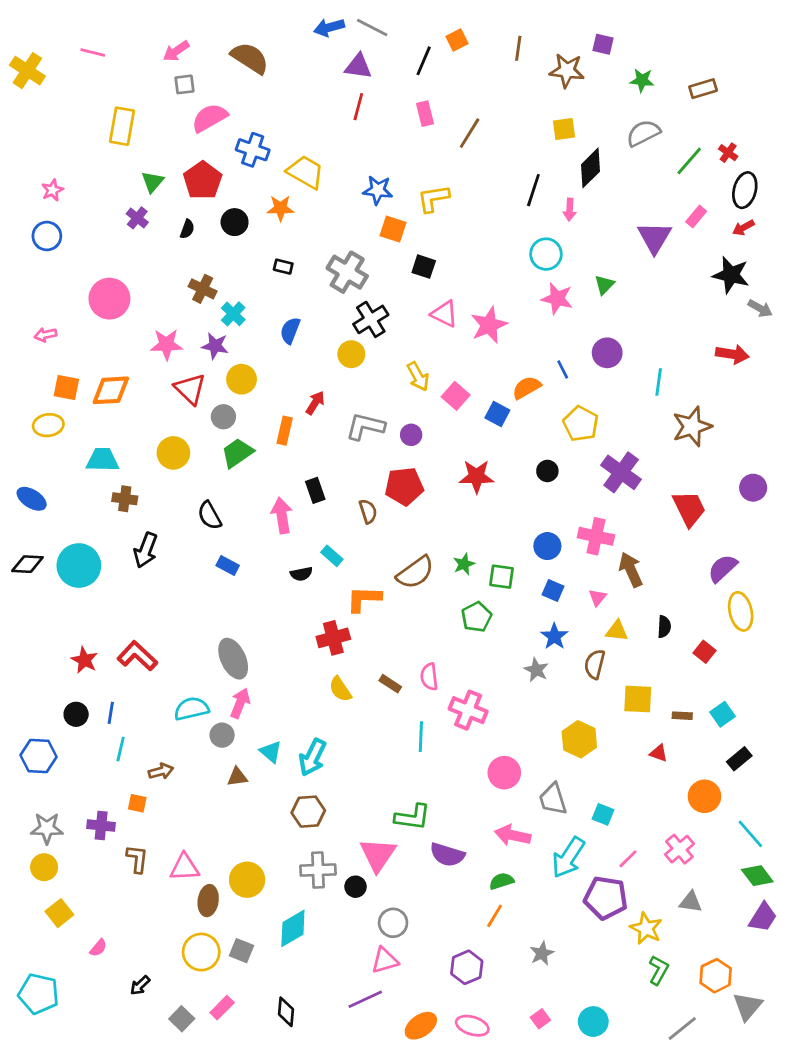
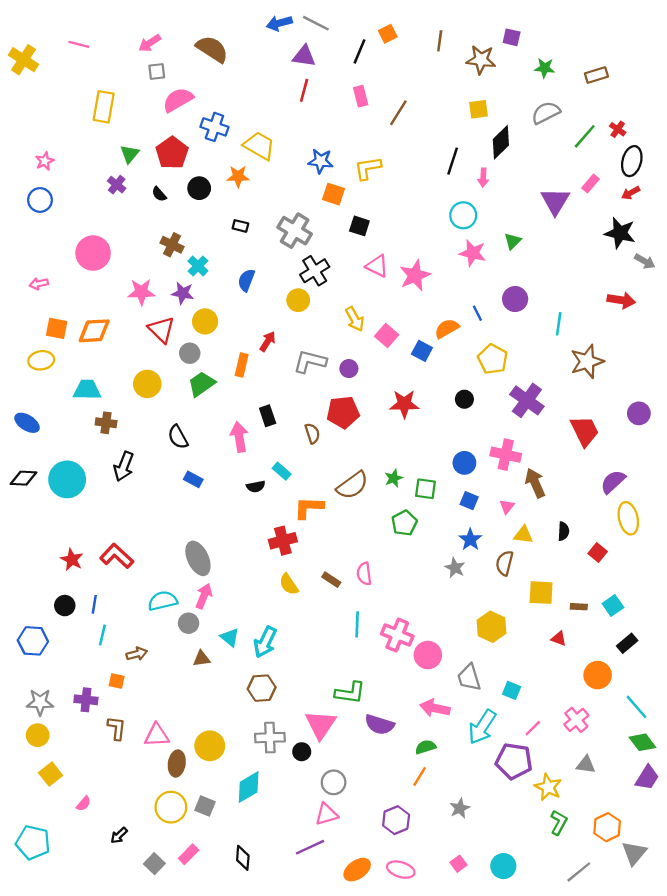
black semicircle: (187, 229) -> (159, 194), turned 119
pink cross: (468, 710) -> (397, 635), moved

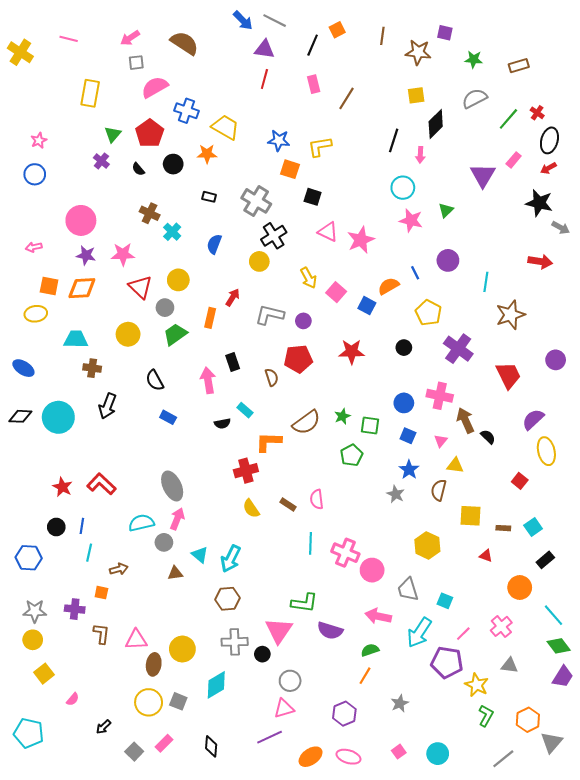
blue arrow: (279, 23) -> (243, 21), turned -120
purple star: (183, 293) -> (86, 255), moved
black semicircle: (563, 531) -> (488, 437), moved, turned -49

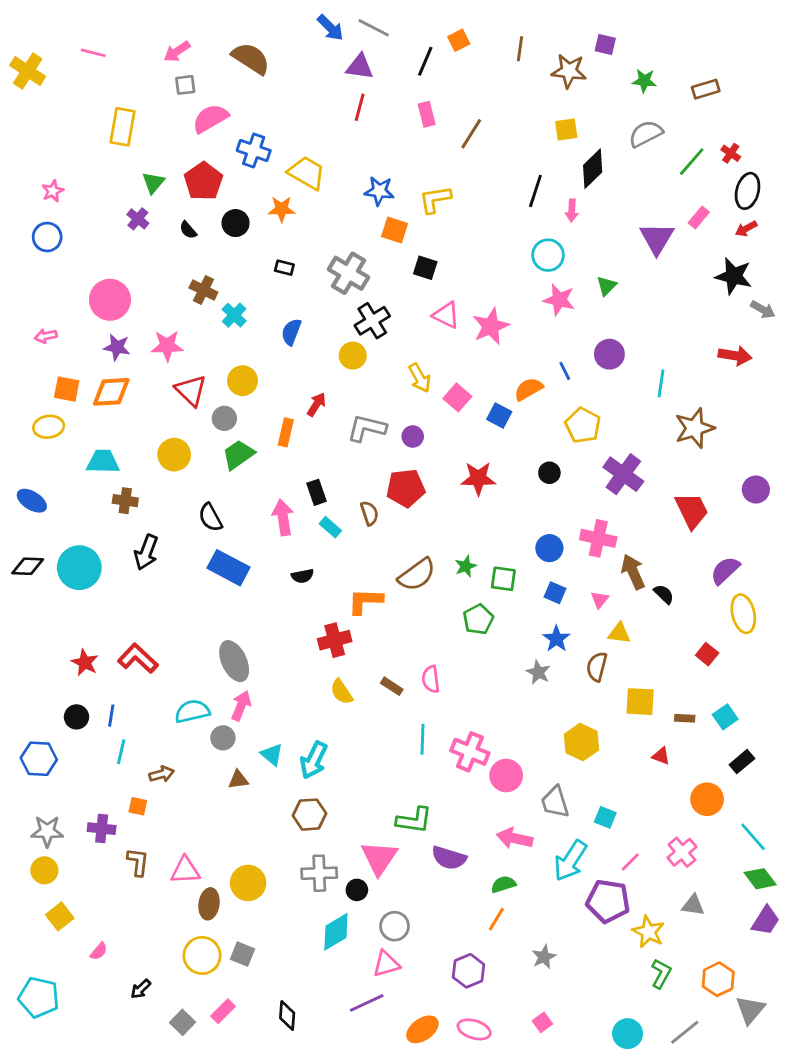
cyan rectangle: (245, 410) -> (330, 527), moved
blue rectangle: (168, 417) -> (229, 568), size x1.8
cyan diamond: (216, 685) -> (336, 932), moved
cyan circle: (438, 754) -> (628, 1034), moved

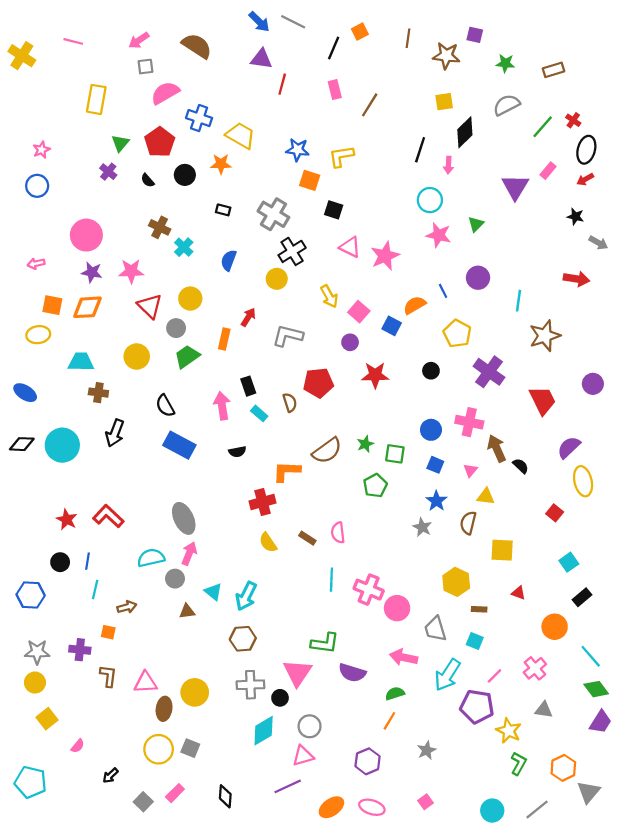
purple triangle: (360, 67) -> (261, 59), moved
black star: (734, 276) -> (575, 216), size x0.6
purple circle: (413, 436) -> (350, 342), moved
brown rectangle: (685, 718) -> (479, 609), moved

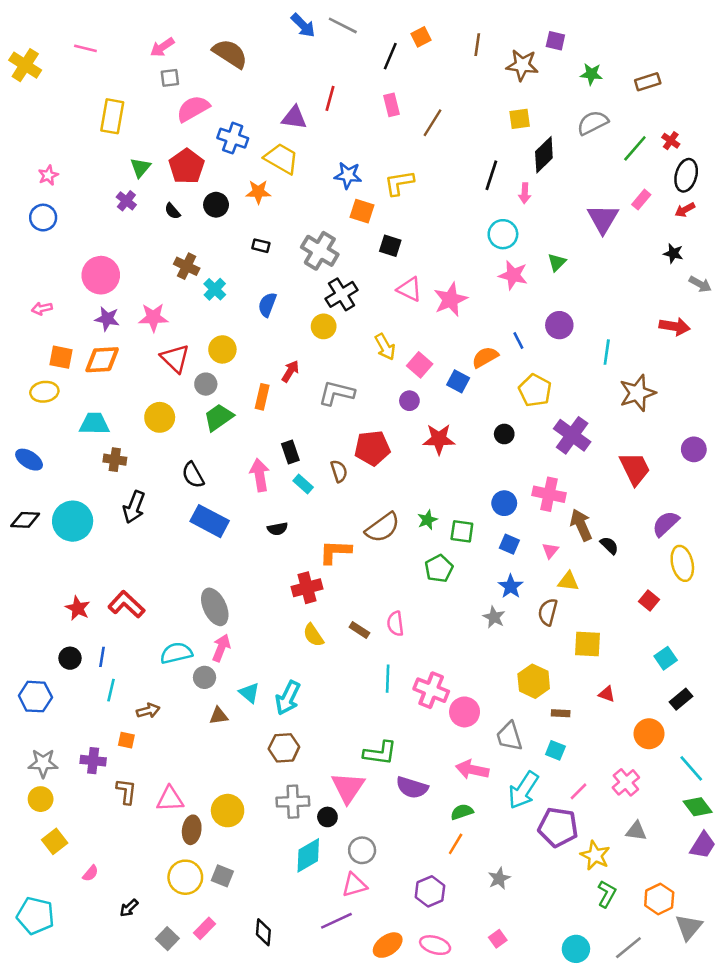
purple triangle: (261, 59) -> (294, 118), moved

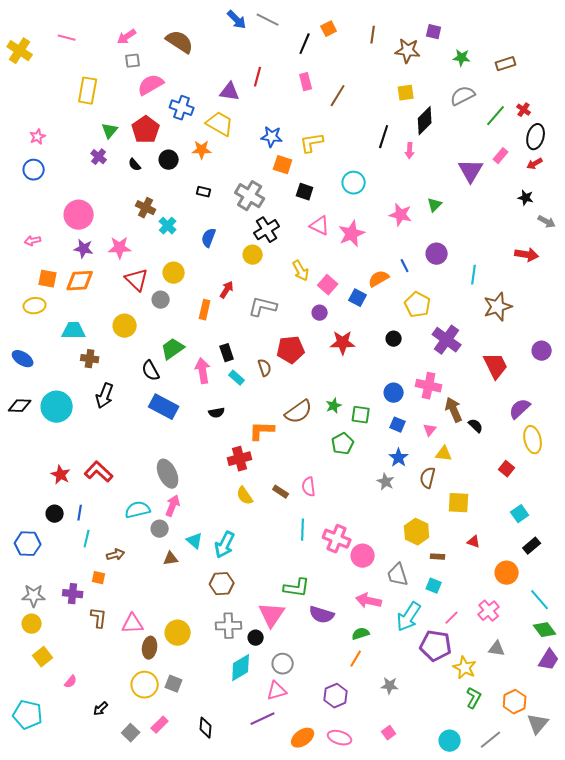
cyan circle: (503, 234) -> (354, 183), moved
green trapezoid: (219, 417) -> (173, 349), moved
gray star: (499, 878) -> (390, 686), turned 30

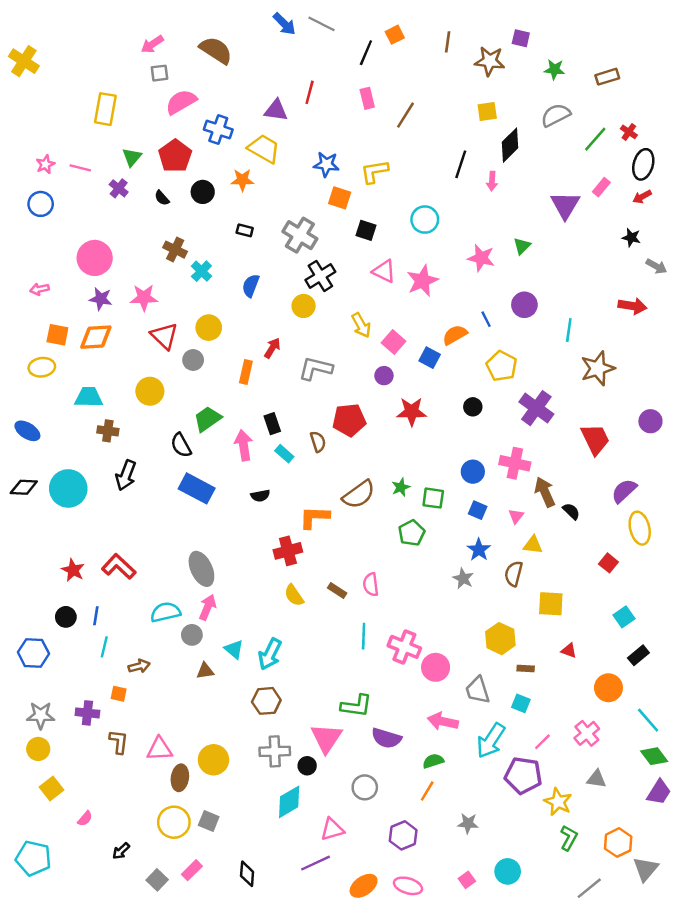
pink line: (67, 38) -> (80, 168), moved
gray circle: (283, 664) -> (365, 787), moved
cyan circle: (450, 741) -> (508, 871), moved

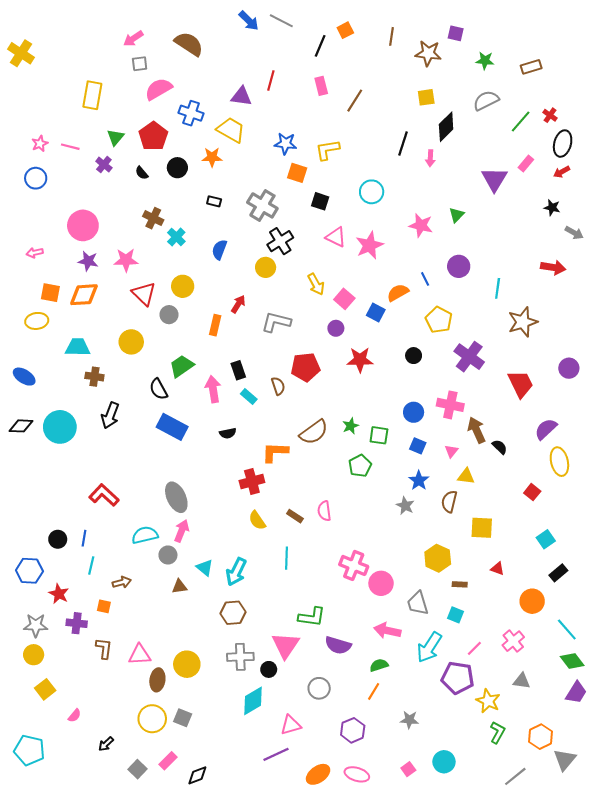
red star: (73, 570) -> (59, 594), moved
cyan line: (364, 636) -> (287, 558), moved
black diamond: (247, 874) -> (197, 775), moved, turned 65

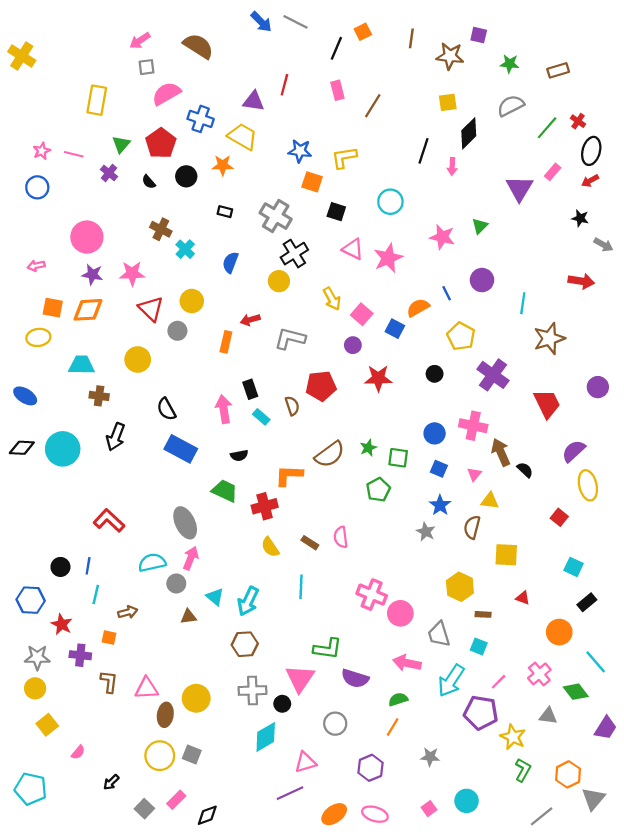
red arrow: (238, 304) -> (250, 320), turned -138
green trapezoid: (182, 366) -> (225, 491), moved, turned 60
cyan square: (546, 539) -> (574, 567), turned -30
green diamond: (572, 661) -> (576, 692), moved

